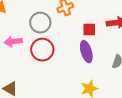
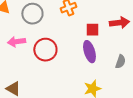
gray circle: (40, 23) -> (32, 14), moved

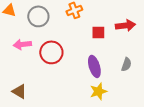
purple ellipse: (89, 52) -> (94, 66), moved

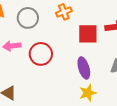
red square: (98, 32) -> (88, 34), size x1.5

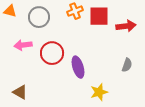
red square: (88, 34) -> (99, 16), moved
purple ellipse: (84, 68) -> (78, 67), moved

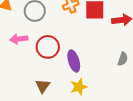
brown triangle: (20, 92) -> (43, 86), moved, turned 35
yellow star: (99, 92) -> (79, 87), moved

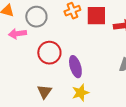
pink arrow: (19, 39) -> (17, 34), moved

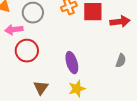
red circle: (49, 53) -> (27, 51), moved

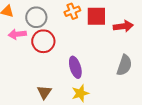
red circle: (27, 51) -> (43, 41), moved
gray semicircle: (121, 61) -> (124, 65), size x1.5

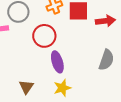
red circle: (43, 41) -> (44, 36), moved

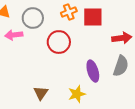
red arrow: (105, 21) -> (122, 38), moved
purple ellipse: (57, 62) -> (93, 71), moved

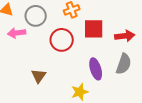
red square: (93, 17) -> (94, 29), moved
brown triangle: (41, 93) -> (39, 76), moved

